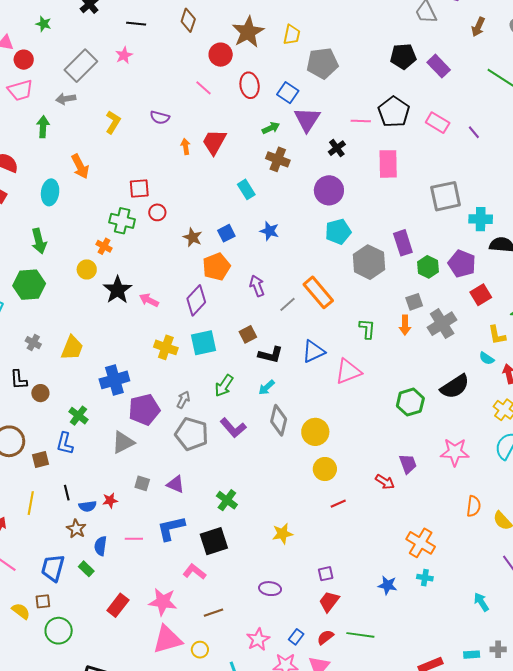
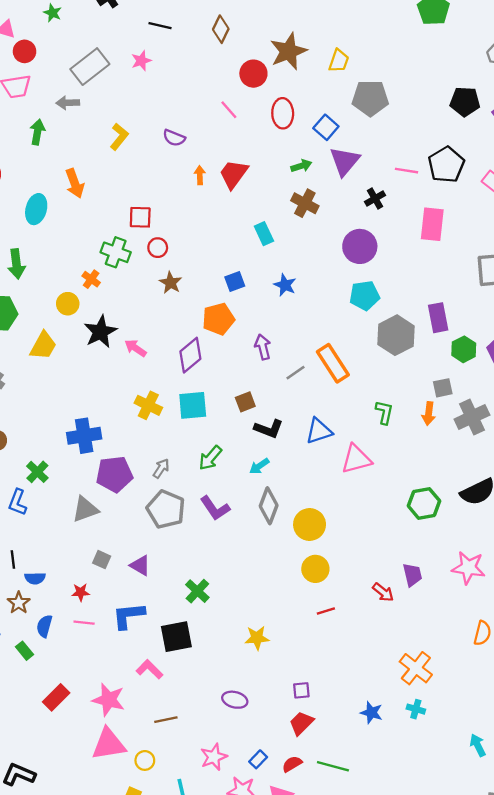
brown star: (193, 237) -> (171, 283), moved
yellow trapezoid: (72, 348) -> (43, 346), moved
red star: (110, 500) -> (81, 592), moved

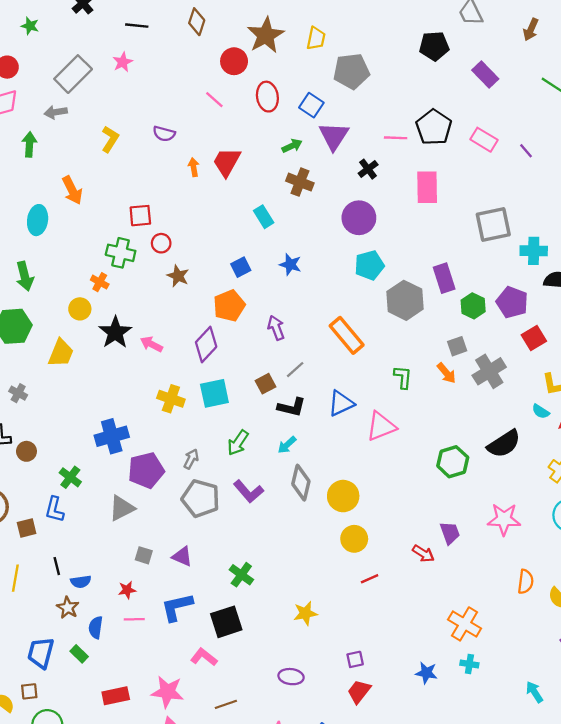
black pentagon: (465, 102) -> (434, 46), moved
gray line: (296, 373) -> (295, 370), moved
orange arrow: (429, 414) -> (446, 373), turned -40
red rectangle: (56, 697) -> (116, 696), turned 40

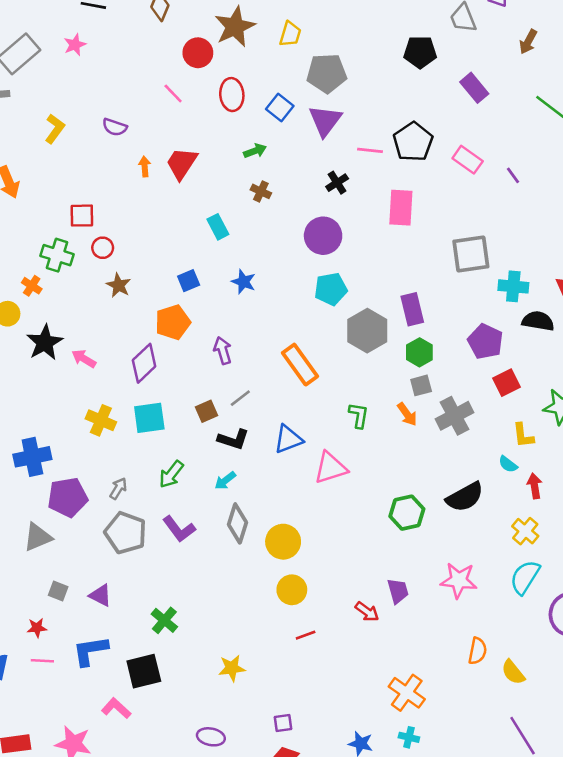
purple triangle: (334, 136) -> (325, 121), moved
brown cross: (300, 182) -> (261, 191), size x0.7
green hexagon: (473, 306) -> (419, 352), moved

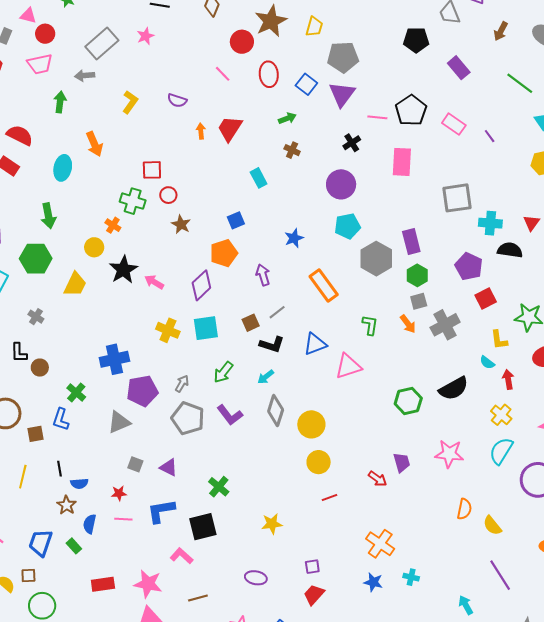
blue star: (244, 282) -> (294, 238), moved, turned 30
orange cross: (407, 693) -> (380, 544), moved

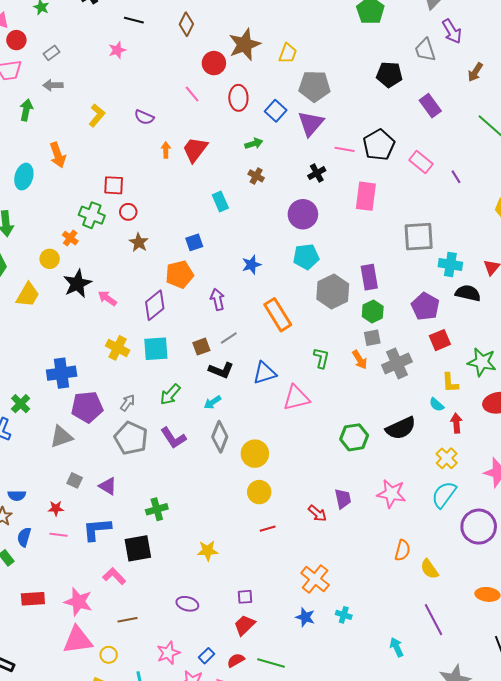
gray rectangle: (102, 44) -> (52, 53), moved, size x0.5
green cross: (219, 487) -> (157, 509), turned 30

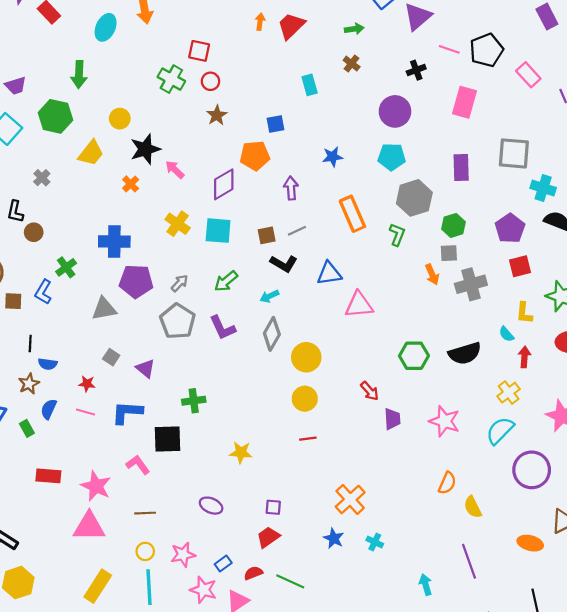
orange cross: (70, 238) -> (131, 184), moved
purple rectangle: (369, 277) -> (461, 168), moved
green L-shape: (321, 358) -> (397, 235), moved
red arrow: (317, 513) -> (370, 391), moved
yellow circle: (109, 655) -> (145, 551), moved

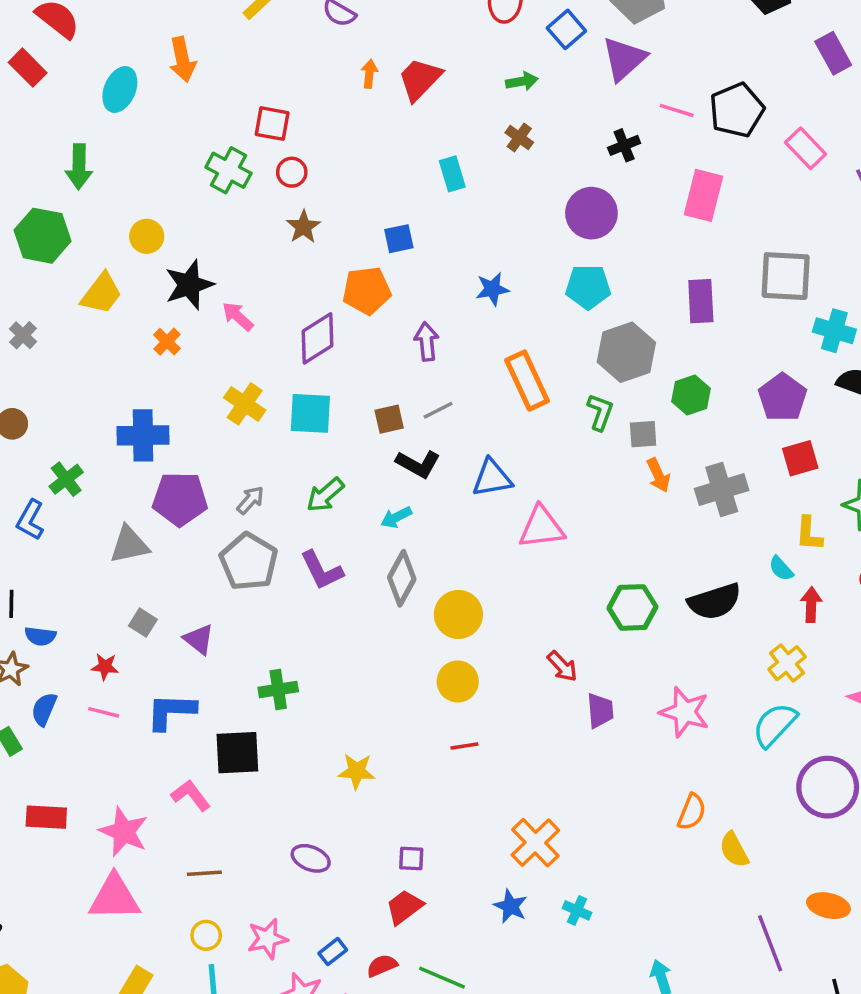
gray square: (449, 253) -> (643, 434), moved
purple line: (469, 561) -> (770, 943), moved

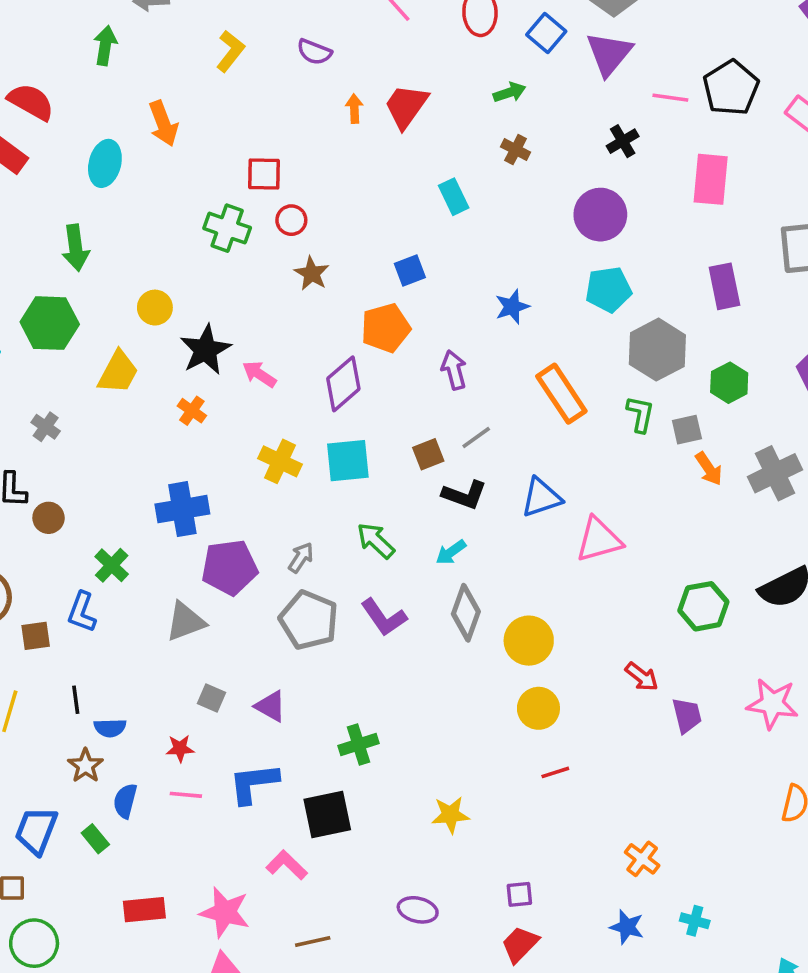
green arrow: (325, 495) -> (376, 541), turned 93
orange cross: (535, 843) -> (642, 859), size x0.7

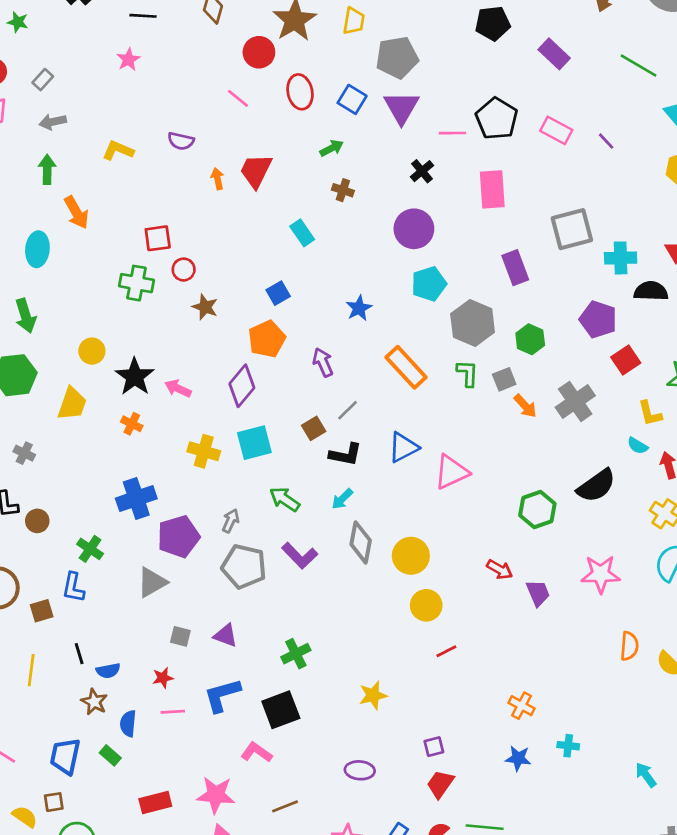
green arrow: (105, 46) -> (47, 169), moved
yellow L-shape: (230, 51) -> (118, 150), turned -96

